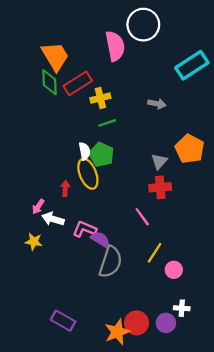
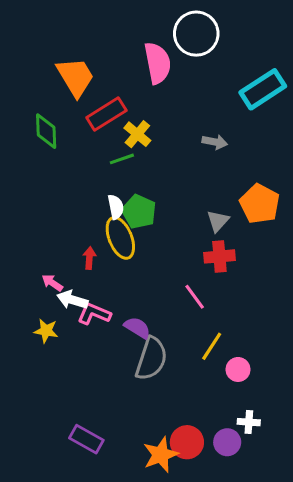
green diamond: (50, 82) -> (46, 131), moved
yellow cross: (100, 98) -> (137, 134), turned -36
green line: (107, 123) -> (122, 159), moved
pink arrow: (38, 207) -> (52, 283), turned 91
pink L-shape: (85, 229) -> (94, 314), moved

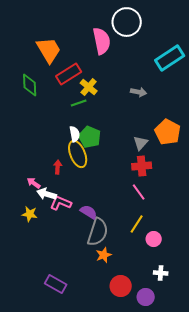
pink line: (195, 297) -> (139, 192), moved
purple circle: (227, 442) -> (146, 297), moved
orange star: (161, 455) -> (104, 255), moved, size x0.7

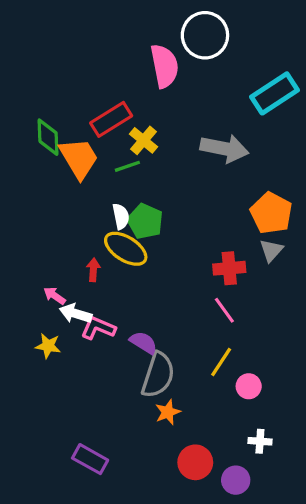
orange trapezoid: (49, 50) -> (79, 158), moved
gray arrow: (139, 92) -> (224, 148), size x1.8
gray triangle: (141, 143) -> (271, 250), moved
yellow ellipse: (78, 154) -> (126, 249), turned -36

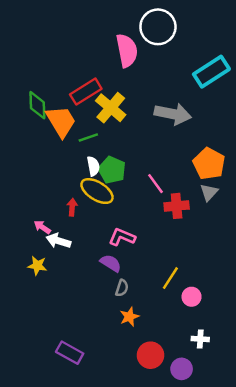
yellow cross: (143, 140) -> (111, 108), size x1.4
green line: (127, 166) -> (88, 138), moved
pink line: (224, 310) -> (155, 184), moved
pink L-shape: (98, 328) -> (122, 237), moved
gray semicircle: (158, 375) -> (122, 288), size x0.5

